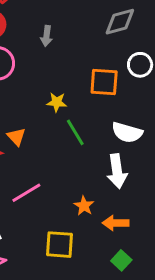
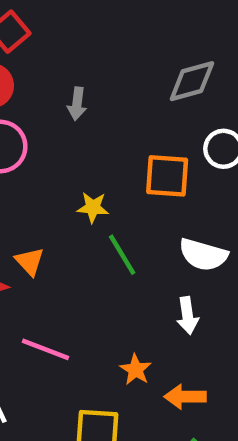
white arrow: (117, 171) -> (187, 316), size x0.7
pink line: (26, 193) -> (45, 349), turned 52

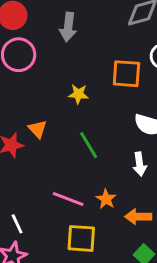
gray arrow: (77, 104) -> (68, 27), size x1.4
green line: (122, 255) -> (89, 145), moved
pink line: (45, 349) -> (68, 199), moved

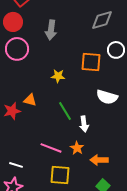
orange triangle: (38, 129) -> (30, 100), turned -32
white arrow: (140, 164) -> (84, 124), moved
white line: (17, 224) -> (16, 165), turned -48

